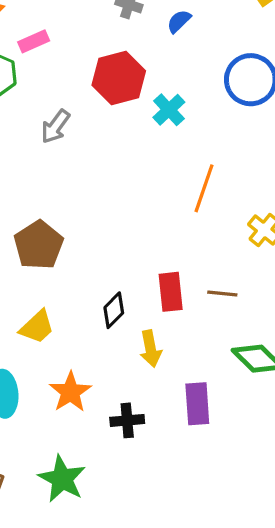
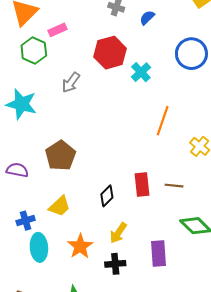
yellow arrow: (151, 349) -> (118, 233), moved, turned 45

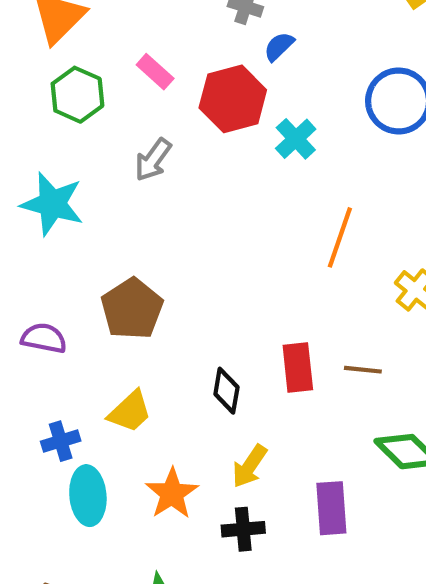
blue semicircle: (147, 18) -> (279, 46), moved
pink rectangle: (57, 30) -> (155, 72), moved, turned 66
black diamond: (107, 196) -> (226, 391), turned -35

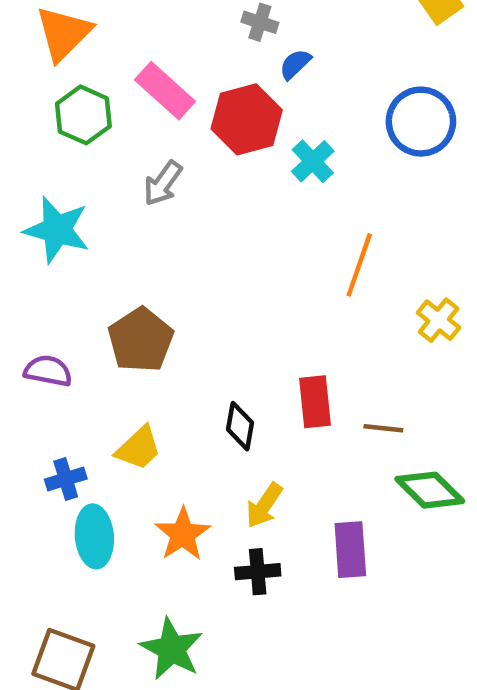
pink rectangle: (155, 72) -> (165, 91), size x1.5
brown line: (363, 370) -> (383, 428), moved

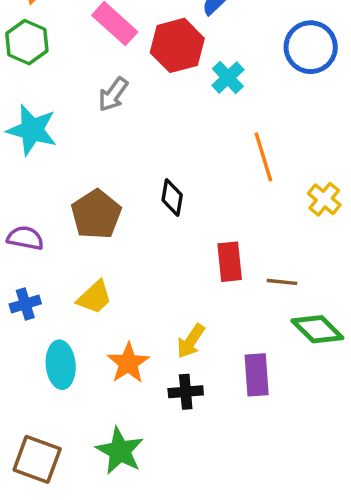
green hexagon: (83, 115) -> (27, 42), moved
orange line: (359, 265) -> (263, 157), turned -36
black diamond: (240, 426) -> (172, 197), moved
blue cross: (66, 479) -> (25, 304), moved

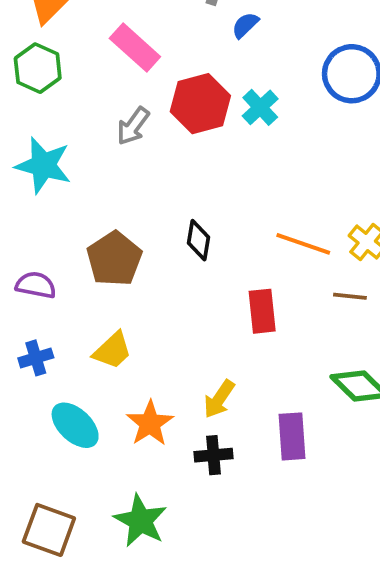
red hexagon: (177, 45) -> (200, 104), moved
orange line: (263, 157) -> (303, 244), moved, turned -54
brown line: (282, 282) -> (350, 296), moved
cyan ellipse: (61, 365) -> (75, 425), turned -42

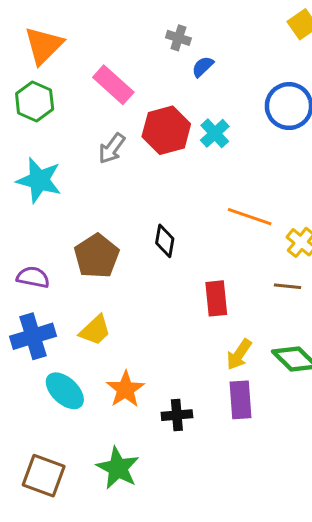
orange line: (303, 244) -> (250, 217), moved
blue cross: (36, 358) -> (33, 336), size x1.6
yellow arrow: (219, 399) -> (239, 354), moved

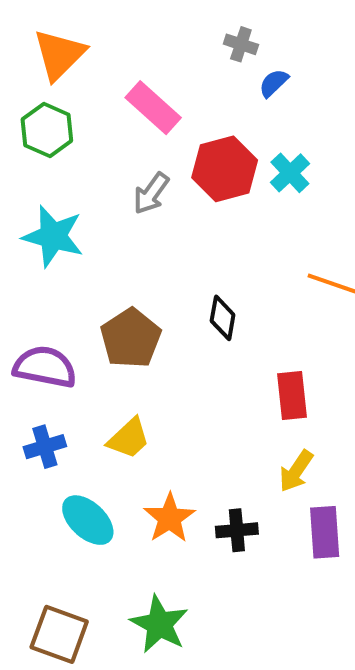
purple semicircle: (33, 277) -> (45, 367), size x1.4
blue cross: (33, 336) -> (45, 447), size x0.7
yellow arrow: (239, 354) -> (296, 471), moved
black cross: (177, 415) -> (237, 530), moved

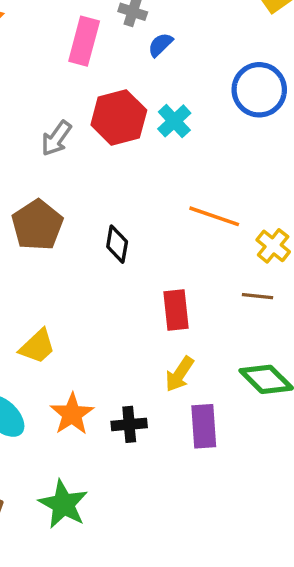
pink rectangle: (153, 108) -> (84, 41), moved, turned 63
brown pentagon: (131, 338) -> (37, 225), moved

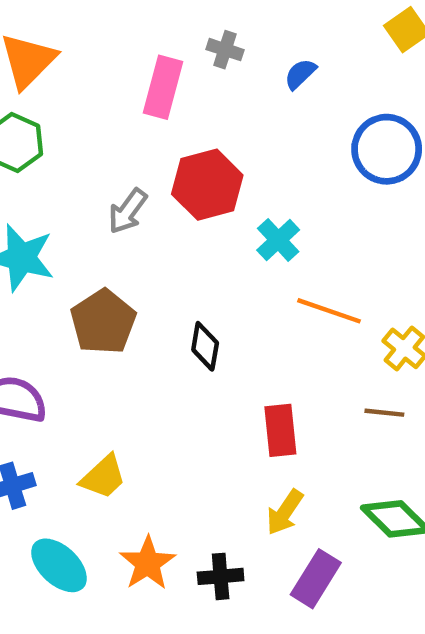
blue semicircle: (160, 45) -> (300, 74), moved
cyan cross: (174, 121) -> (278, 240), moved
purple rectangle: (204, 426) -> (316, 579), turned 36

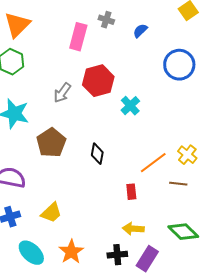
orange line: (329, 311) -> (153, 163), moved, turned -56
red rectangle: (280, 430) -> (131, 192), size x0.7
yellow arrow: (285, 512) -> (133, 229), turned 60
black cross: (221, 576) -> (117, 255), moved

